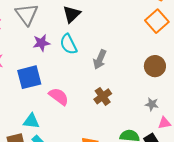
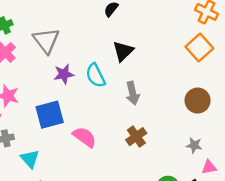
black triangle: (72, 14) -> (123, 51), moved
gray arrow: (100, 59) -> (133, 93), turned -36
cyan triangle: (31, 121) -> (30, 159), moved, turned 42

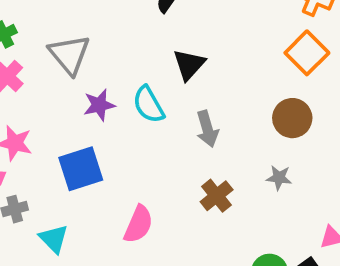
brown circle: (198, 101) -> (292, 118), moved
pink semicircle: (85, 137) -> (138, 224), moved, turned 80
gray star: (194, 145) -> (279, 178), moved

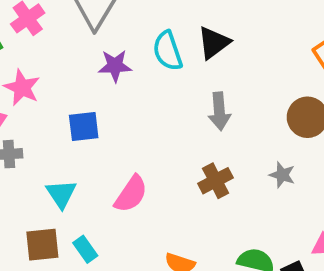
cyan semicircle: (149, 105) -> (168, 51), moved
blue square: (81, 169) -> (84, 126), size x0.7
cyan triangle: (54, 239) -> (61, 194), moved

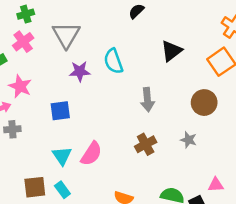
black triangle: (214, 43) -> (171, 51), moved
cyan triangle: (61, 194) -> (62, 156), moved

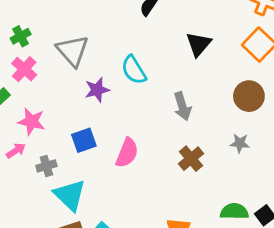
gray cross: (12, 129) -> (46, 166), moved
pink semicircle: (91, 154) -> (127, 153), moved
cyan triangle: (62, 156) -> (70, 195), moved, size x1.4

